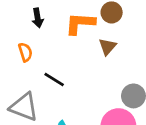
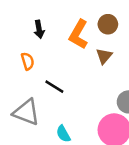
orange L-shape: (80, 23) -> (79, 34), turned -64

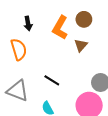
orange semicircle: (28, 61) -> (19, 49), size x1.5
black line: (54, 87) -> (52, 80), moved

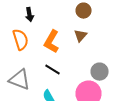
orange L-shape: (60, 28) -> (52, 42), moved

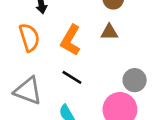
brown triangle: (80, 36) -> (109, 32), turned 48

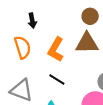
brown triangle: (109, 32) -> (87, 43), size x1.6

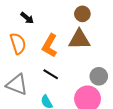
black arrow: (32, 21) -> (27, 18), turned -40

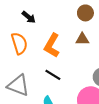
brown triangle: (79, 39) -> (82, 39), size x0.6

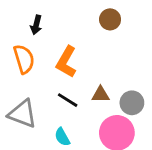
black arrow: (29, 17) -> (36, 25), turned 64
brown triangle: (82, 39) -> (100, 95), moved

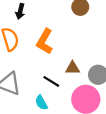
black line: (68, 100) -> (51, 81), moved

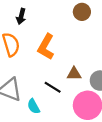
cyan semicircle: (41, 103) -> (34, 106), moved

